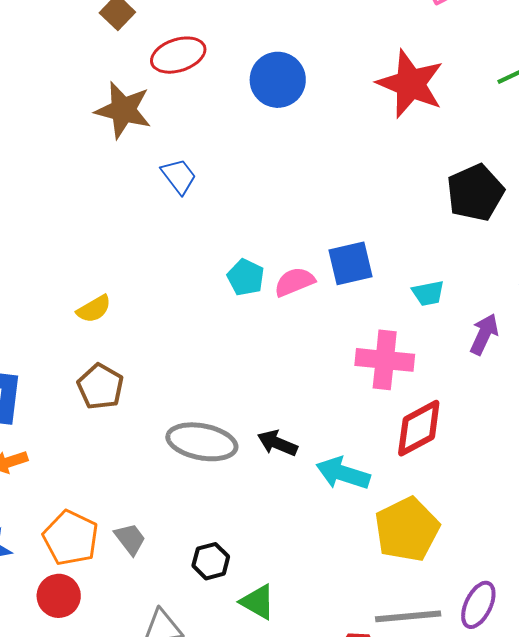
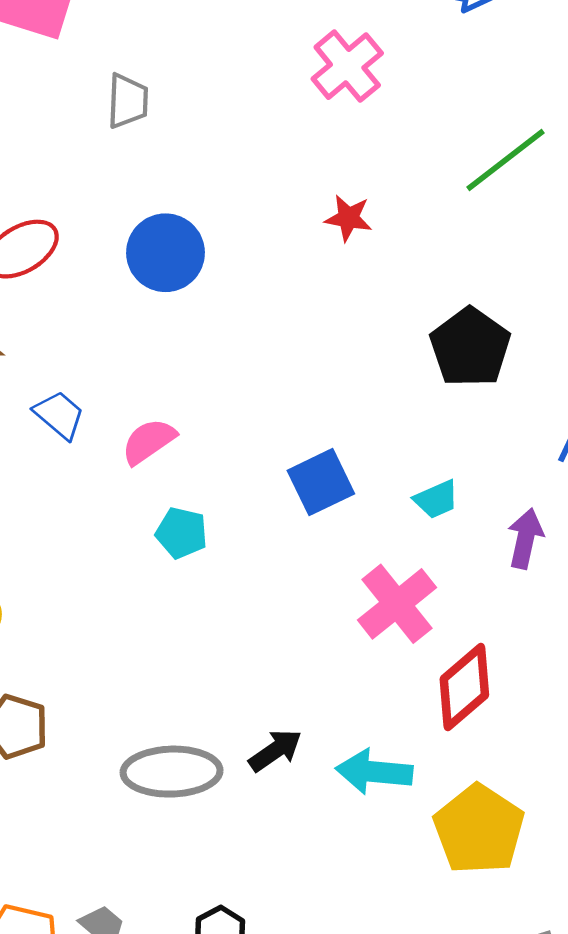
red star: (410, 84) -> (348, 218), size x0.5
pink semicircle: (294, 282) -> (149, 441), moved
pink cross: (385, 360) -> (397, 604), turned -32
black arrow: (277, 443) -> (275, 750), turned 135

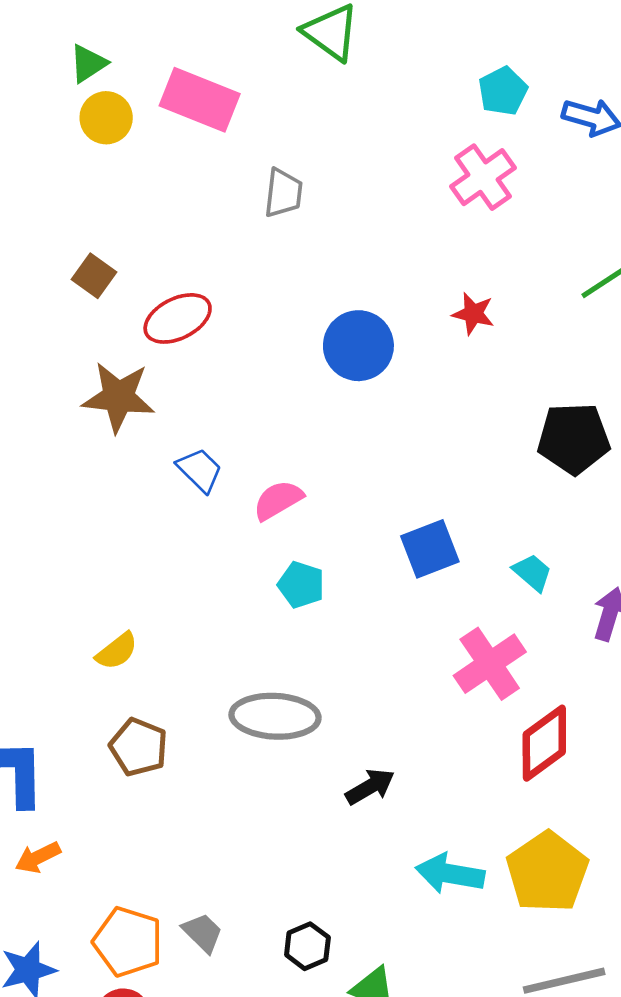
blue circle: (166, 253) -> (358, 346), moved
black pentagon: (470, 347) -> (574, 438), turned 30
cyan trapezoid: (436, 499) -> (532, 573), turned -120
gray ellipse: (172, 772) -> (275, 716), moved
cyan arrow: (374, 772) -> (450, 874), moved

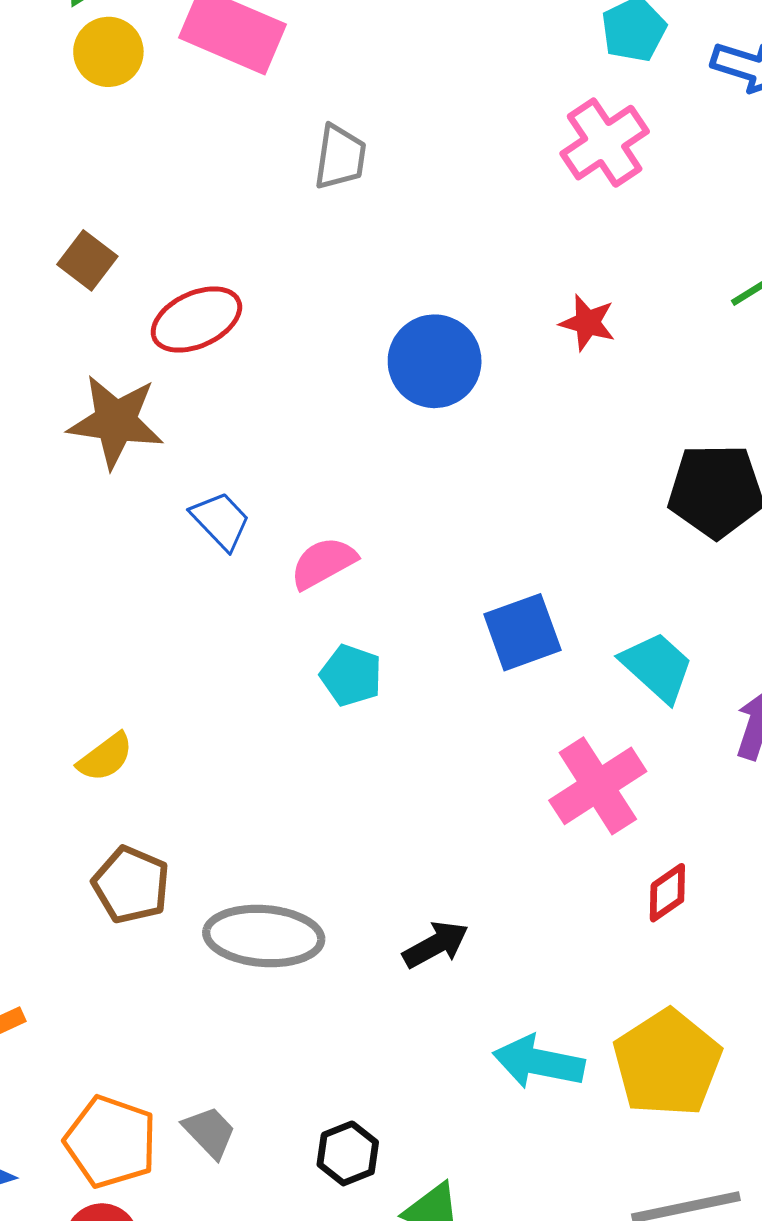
cyan trapezoid: (532, 573) -> (657, 667), size x1.4
gray ellipse: (275, 716) -> (264, 936), moved
red diamond: (544, 743) -> (667, 893), size x0.6

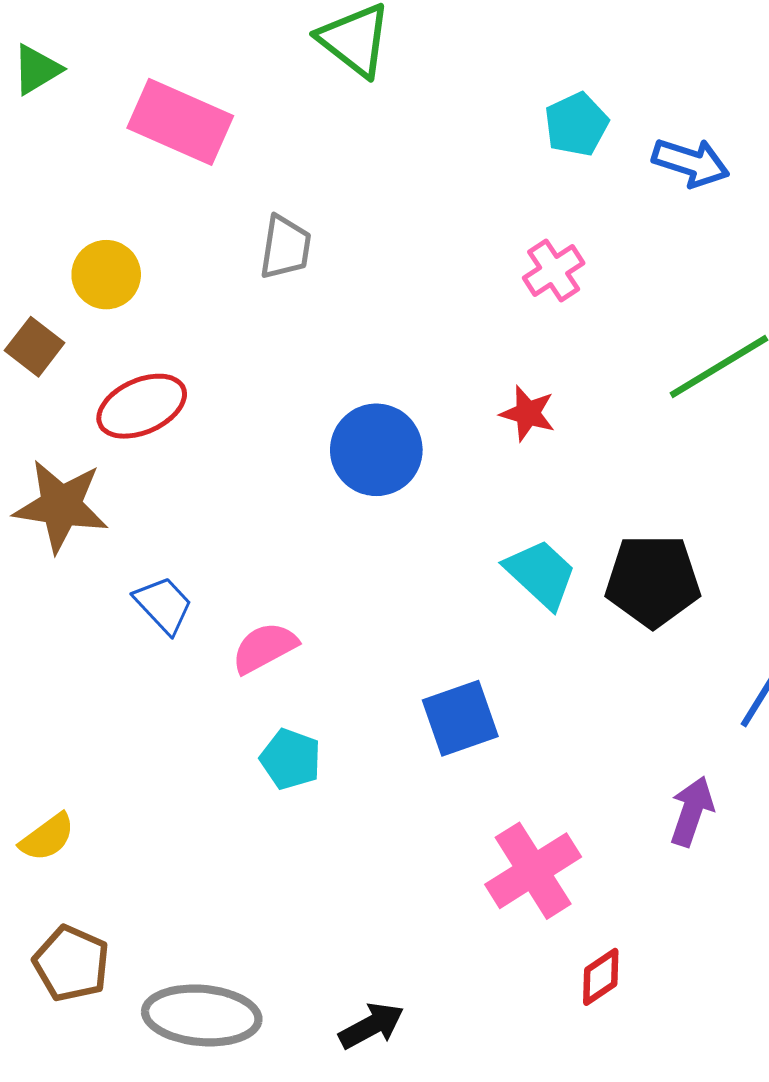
yellow circle: (108, 52) -> (106, 275), moved
pink cross: (605, 143) -> (554, 271), moved, size x0.7
cyan trapezoid: (657, 667) -> (541, 574), moved

